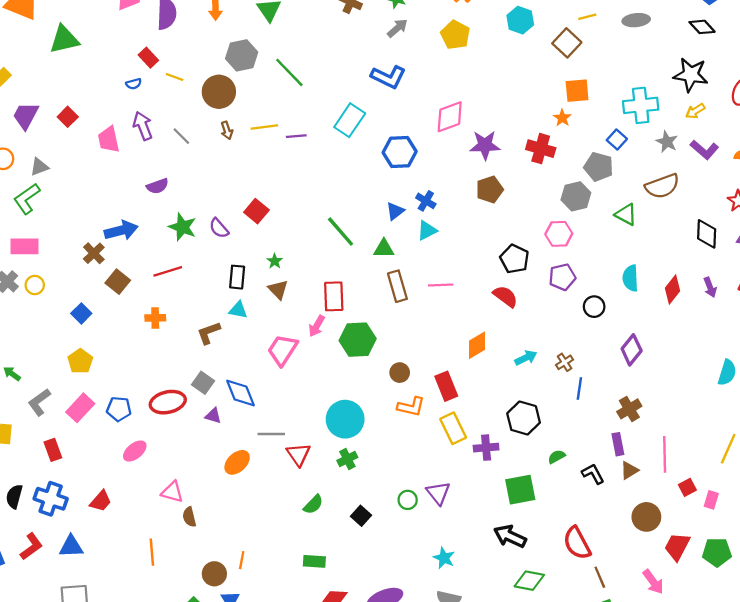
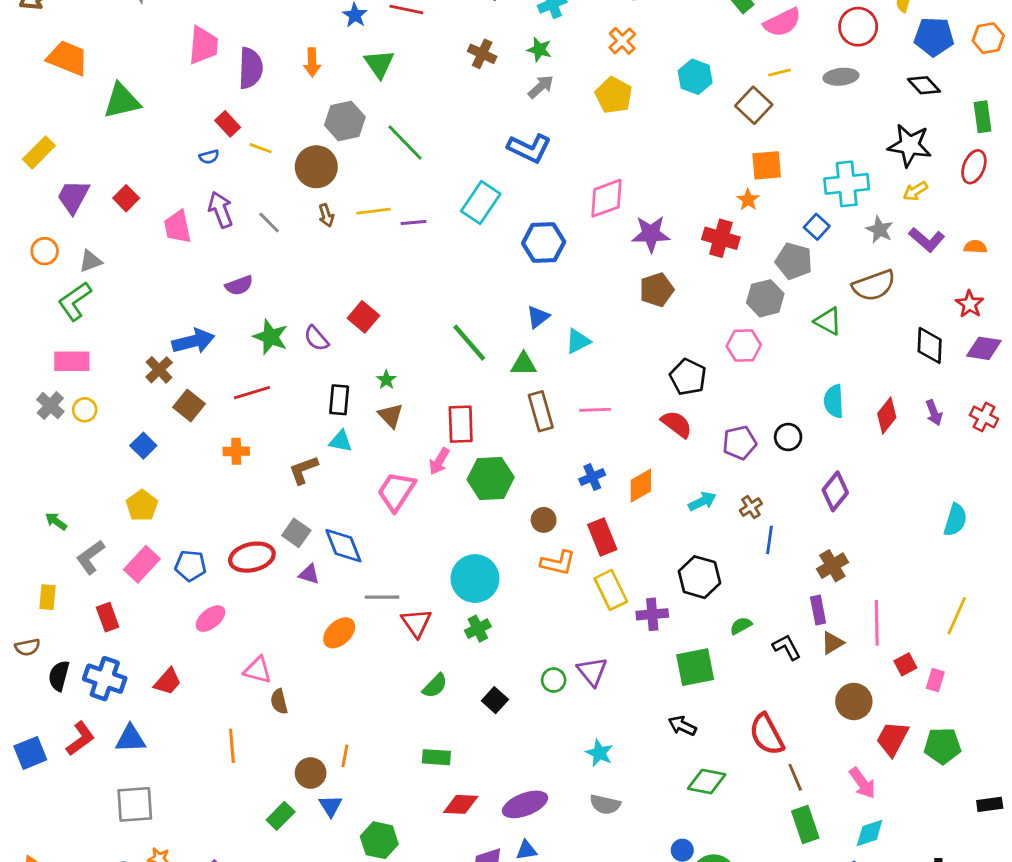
blue cross: (426, 201) -> (592, 477), moved, turned 36
purple pentagon: (562, 277) -> (739, 443), moved
black arrow: (510, 536) -> (682, 726), size x0.7

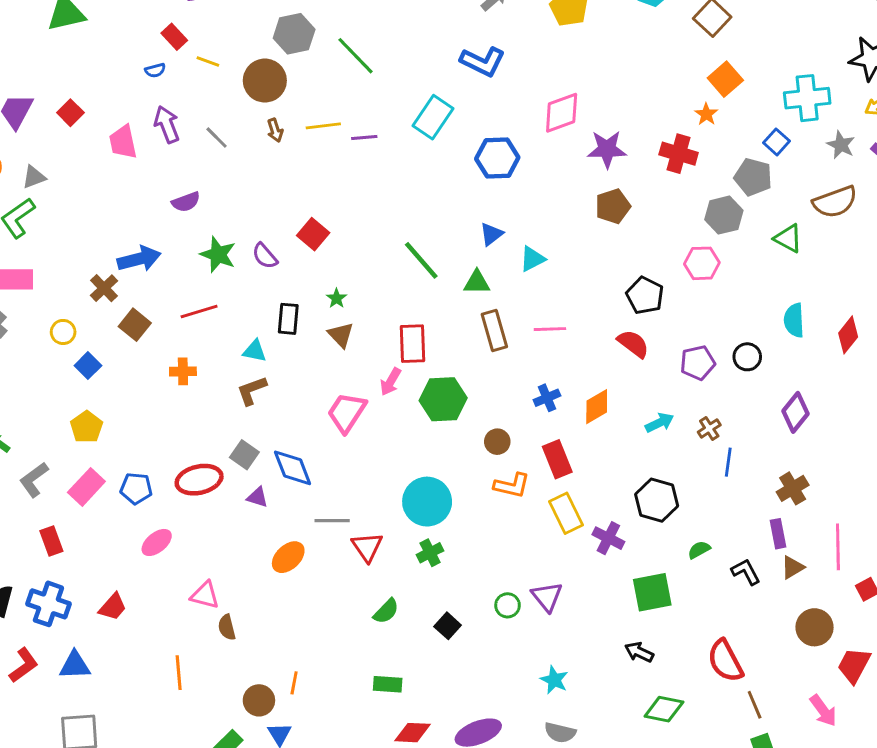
orange square: (767, 165) -> (725, 79), turned -36
yellow circle: (85, 410) -> (63, 332), moved
cyan triangle: (341, 441) -> (255, 351), moved
purple cross: (652, 614) -> (608, 538), turned 32

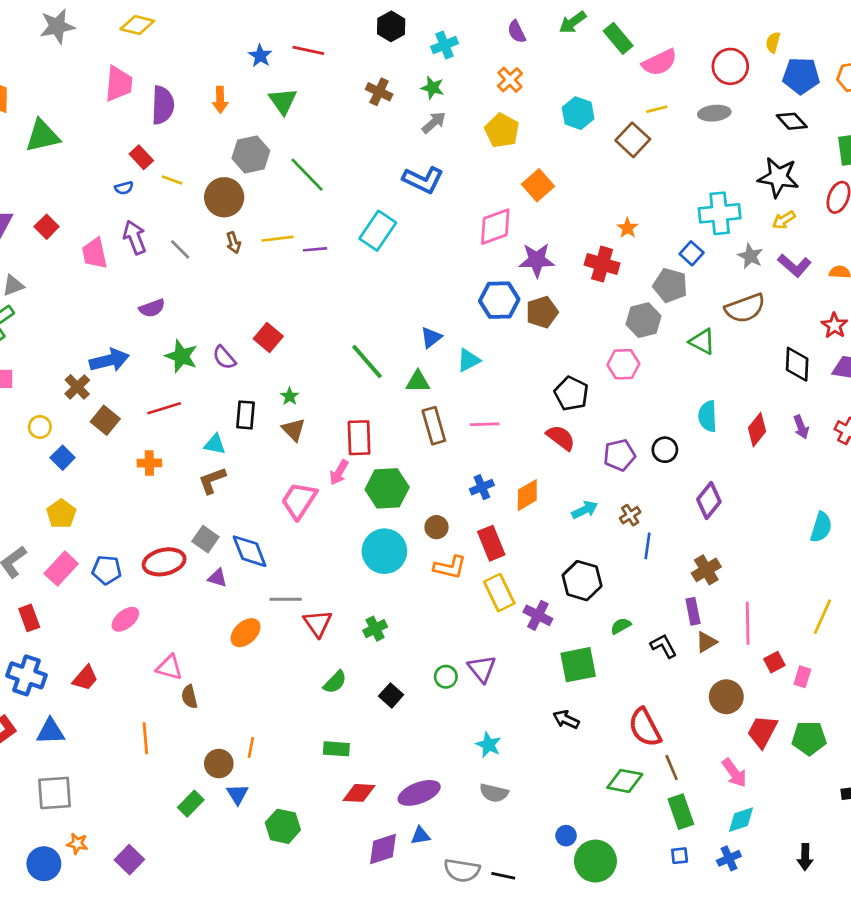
orange square: (725, 79) -> (538, 185), moved
blue hexagon: (497, 158) -> (499, 300), moved
cyan circle: (427, 502) -> (384, 551), moved
green diamond: (664, 709) -> (625, 781), moved

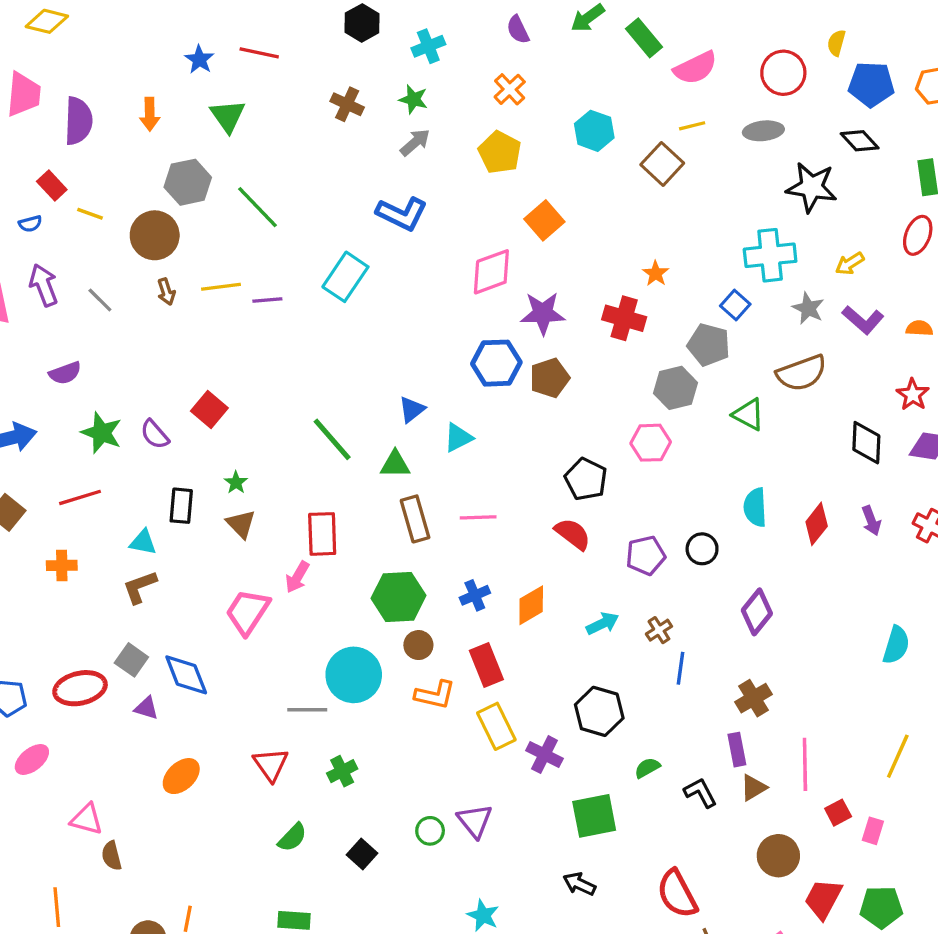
black star: (778, 177) -> (812, 187), moved
green hexagon: (387, 488) -> (399, 597), moved
gray line: (286, 599) -> (307, 710), moved

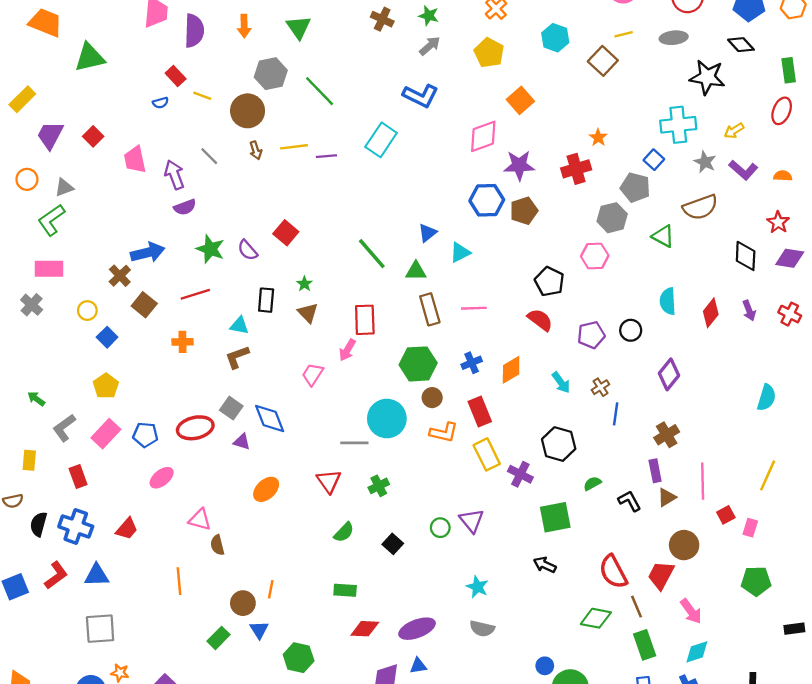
purple arrow: (44, 285) -> (174, 175), moved
red cross: (624, 318) -> (576, 169), turned -32
pink trapezoid: (248, 612) -> (313, 374), size x0.7
cyan arrow: (603, 623) -> (561, 383), turned 80
red trapezoid: (823, 899) -> (661, 575), moved

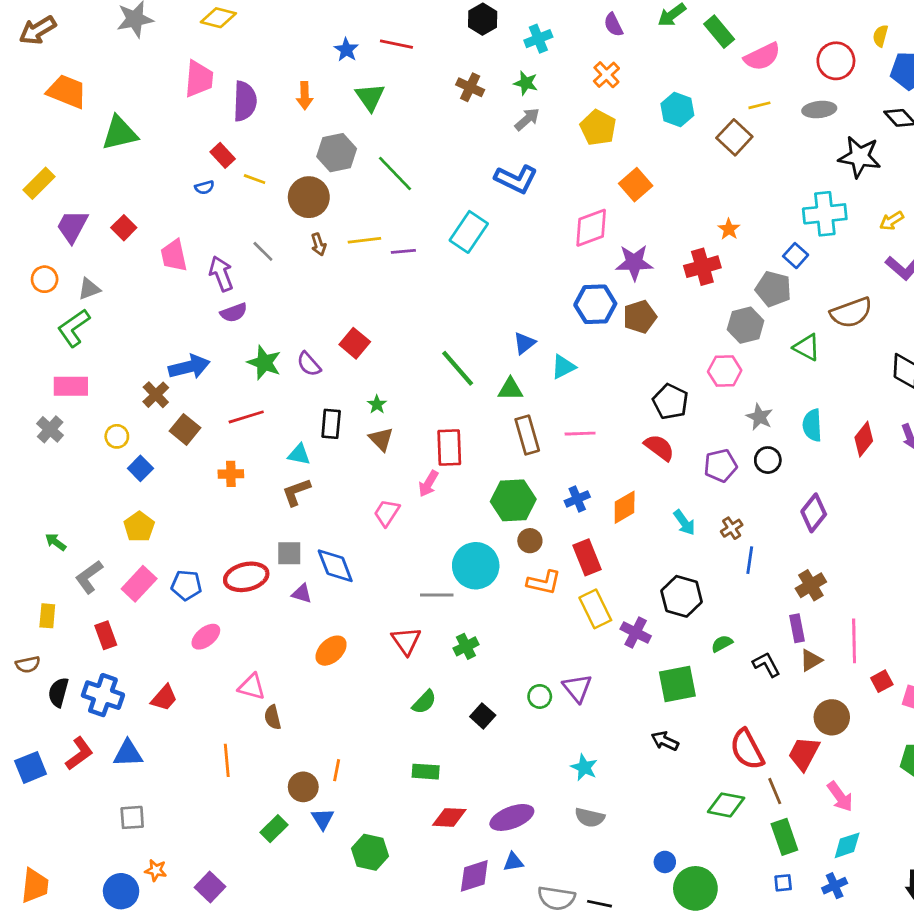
gray star: (705, 162) -> (759, 417), moved
gray square: (231, 408) -> (289, 553), turned -35
gray square: (100, 629) -> (132, 817), size x0.7

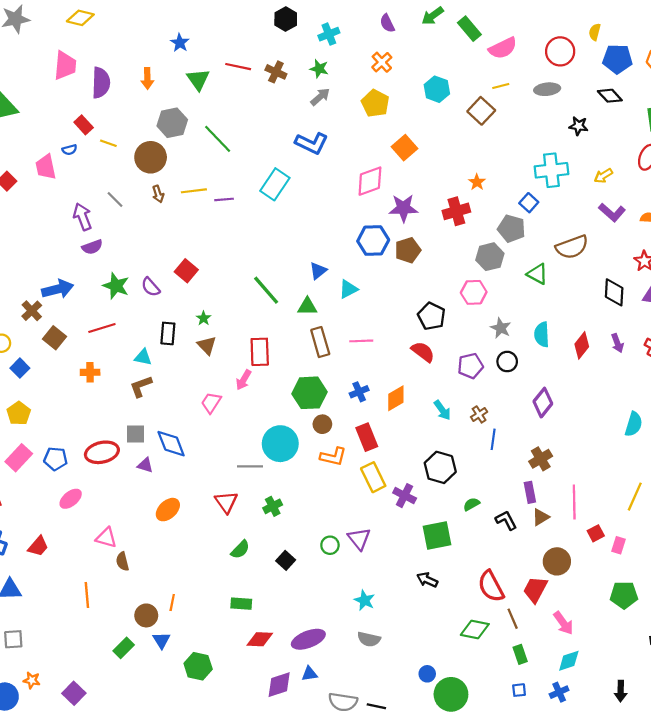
red line: (396, 44) -> (238, 67), moved
black star: (860, 157) -> (578, 126), size x0.6
pink trapezoid: (174, 256) -> (46, 167), moved
green rectangle: (784, 837) -> (520, 654), size x0.7

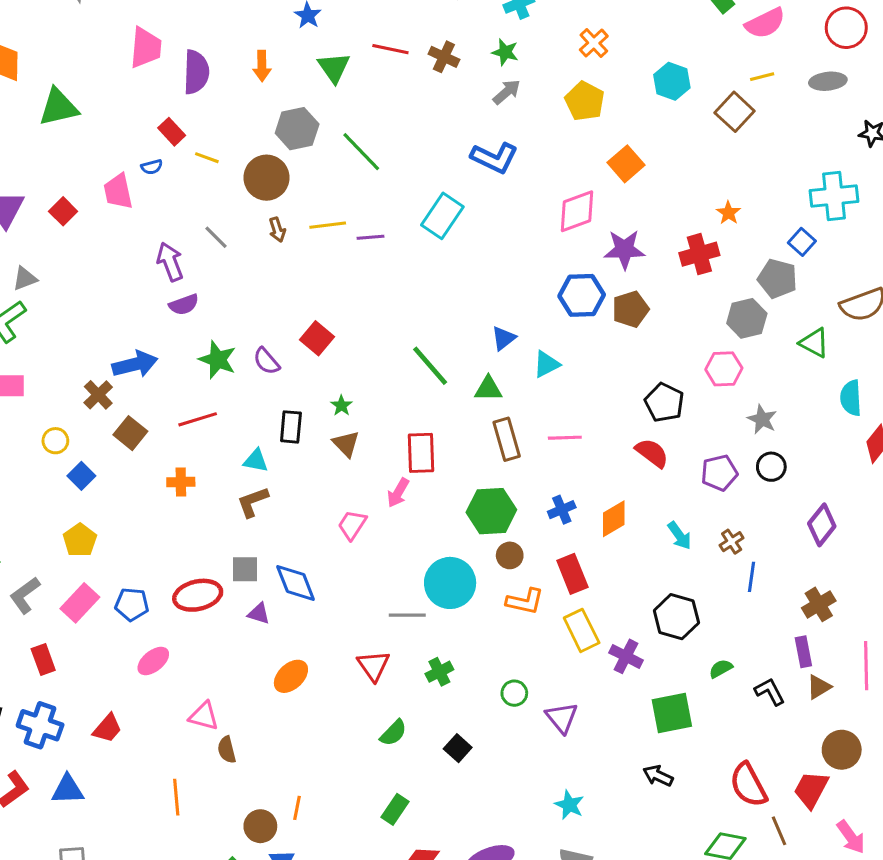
cyan semicircle: (542, 335) -> (851, 398), moved
green circle: (330, 545) -> (514, 693), moved
green rectangle: (241, 604) -> (395, 809), turned -60

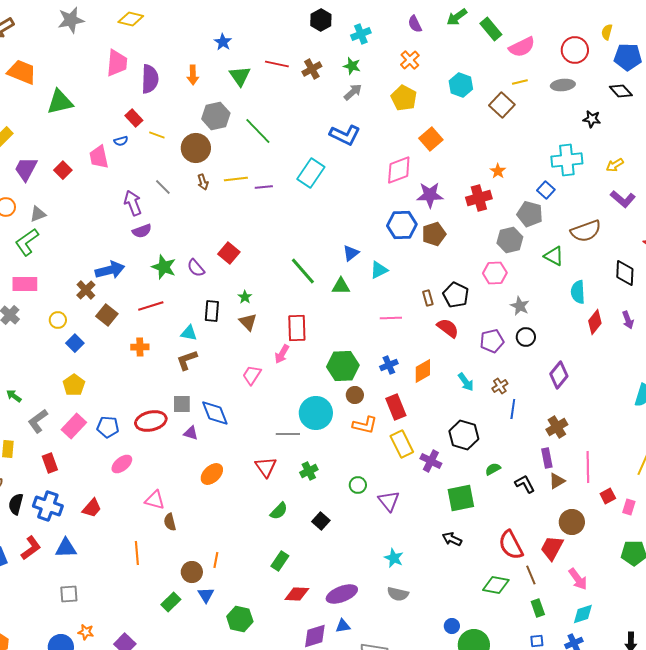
brown cross: (444, 57) -> (312, 69), turned 36
brown rectangle: (507, 439) -> (428, 298), moved, size x0.6

